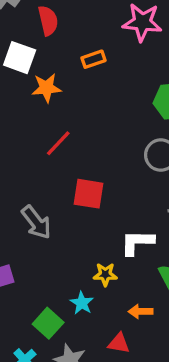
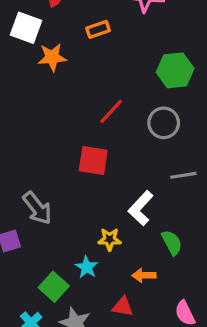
red line: (58, 143) -> (111, 111), moved
gray arrow: (36, 222) -> (37, 208), moved
white L-shape: (137, 242) -> (141, 208), turned -48

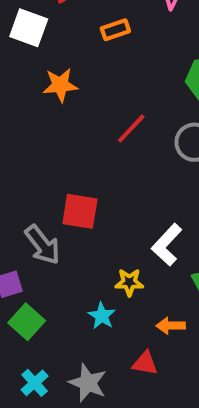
orange star: (52, 57) -> (60, 85), moved
red square: (93, 161) -> (80, 211), moved
green square: (54, 287) -> (27, 322), moved

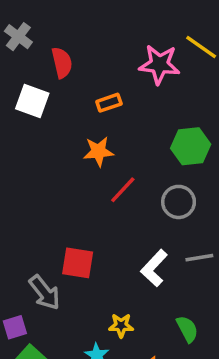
orange star: (60, 85) -> (98, 151), moved
white L-shape: (167, 245) -> (154, 268), moved

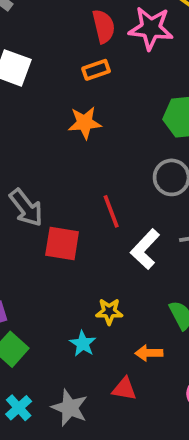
red semicircle: (62, 63) -> (104, 26), moved
red line: (123, 190) -> (111, 211), moved, turned -64
gray arrow: (45, 292) -> (26, 208), moved

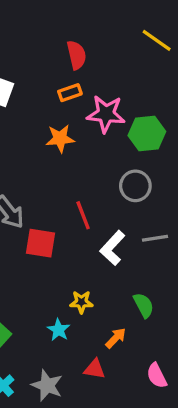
pink star: (151, 28) -> (106, 114), moved
orange arrow: (149, 353) -> (116, 338), turned 135

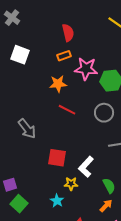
red line: (83, 215) -> (67, 110), moved, turned -42
red square: (41, 243) -> (57, 158), moved
white L-shape: (112, 248) -> (86, 167), moved
orange arrow: (116, 338) -> (106, 206), moved

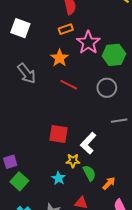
pink star: (86, 69) -> (88, 43), turned 30
orange star: (58, 84) -> (60, 58), turned -30
gray arrow: (27, 129) -> (27, 73), moved
green semicircle: (109, 186) -> (89, 173), moved

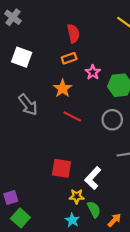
pink star: (88, 43) -> (93, 72), size x0.6
cyan star: (58, 178) -> (72, 220), moved

